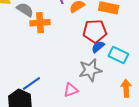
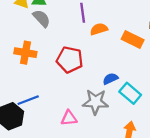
orange cross: (40, 23) -> (25, 53), moved
red pentagon: (95, 31) -> (70, 60), moved

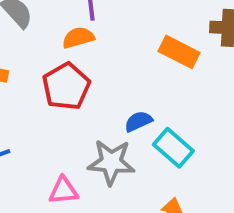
orange semicircle: (99, 29) -> (78, 38), moved
red pentagon: (70, 60) -> (66, 86), turned 30

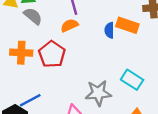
red pentagon: (66, 86) -> (52, 54), moved
blue semicircle: (138, 121) -> (109, 30), moved, turned -56

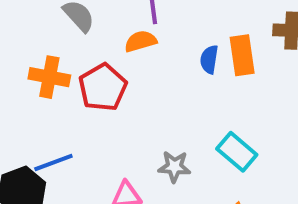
orange rectangle: (127, 25) -> (242, 55), turned 55
gray star: (98, 93) -> (174, 167), size x0.7

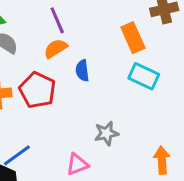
blue semicircle: (209, 59) -> (82, 71), moved
cyan rectangle: (237, 152) -> (144, 76), moved

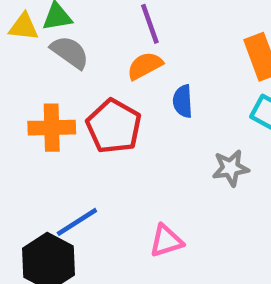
gray star: (106, 133) -> (231, 168), moved

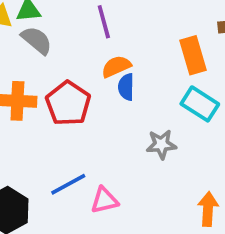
orange semicircle: (145, 66) -> (116, 67), moved
blue line: (77, 222) -> (68, 184), moved

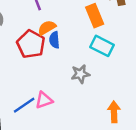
red pentagon: (68, 103) -> (31, 44), moved
pink triangle: (104, 200) -> (44, 100), moved

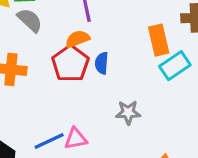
orange semicircle: (47, 28) -> (77, 39), moved
cyan rectangle: (102, 46) -> (175, 66), moved, turned -70

